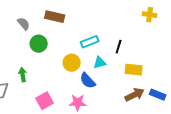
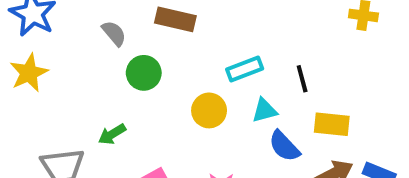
black line: (119, 47) -> (302, 79), turned -32
green arrow: (23, 75) -> (112, 134), turned -112
blue semicircle: (88, 81) -> (284, 146), moved

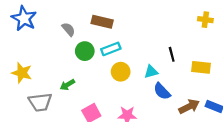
cyan rectangle: (245, 69) -> (111, 49), moved
yellow star: (29, 73) -> (22, 73), moved, turned -30
yellow rectangle: (332, 124) -> (201, 67), moved

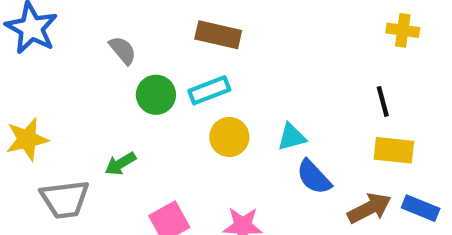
brown rectangle: (102, 22) -> (218, 35), moved
black line: (172, 54) -> (383, 101), moved
yellow rectangle: (201, 67) -> (394, 150), moved
yellow star: (22, 73) -> (27, 139), turned -30

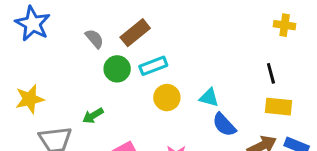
brown rectangle: (218, 35) -> (135, 33), moved, turned -52
cyan triangle: (292, 137) -> (209, 98), turned 30

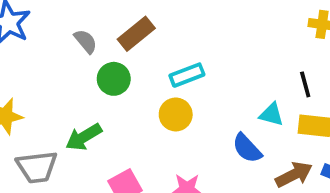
cyan rectangle: (153, 66) -> (187, 75), moved
cyan triangle: (209, 98) -> (271, 114), moved
green arrow: (93, 116) -> (84, 137), size x1.4

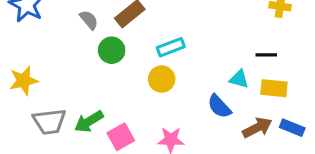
black line: (305, 84) -> (266, 55), turned -75
green arrow: (84, 137) -> (89, 122), moved

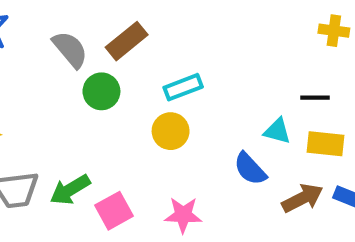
gray semicircle: (89, 20) -> (70, 49), size x1.4

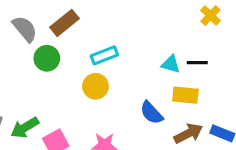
yellow cross: (334, 31) -> (210, 16), turned 36
cyan triangle: (277, 131) -> (171, 64), moved
yellow rectangle: (325, 144) -> (185, 95), moved

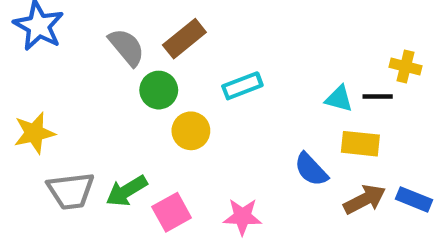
yellow cross: (210, 16) -> (405, 66), moved, turned -30
yellow circle: (96, 86) -> (191, 131), moved

